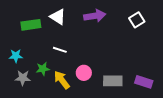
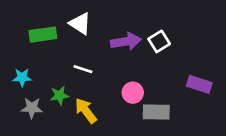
purple arrow: (95, 16) -> (126, 41), moved
white square: (137, 20) -> (159, 41), moved
pink circle: (84, 73) -> (133, 93), moved
purple rectangle: (144, 82) -> (199, 84), moved

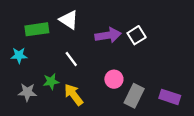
white line: (83, 69) -> (71, 59), turned 35
cyan star: (22, 77) -> (19, 55), moved
purple rectangle: (199, 84) -> (170, 97), moved
gray rectangle: (156, 112) -> (134, 96), turned -65

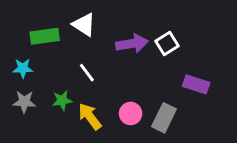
pink circle: (114, 79) -> (131, 113), moved
gray star: (27, 92) -> (24, 102), moved
purple rectangle: (170, 97) -> (196, 84), moved

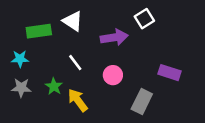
white square: (167, 44) -> (144, 19), moved
green star: (62, 100) -> (54, 86), turned -30
pink circle: (131, 113) -> (113, 75), moved

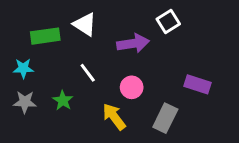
yellow arrow: (78, 100) -> (114, 117), moved

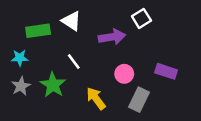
pink circle: (132, 87) -> (124, 74), moved
green star: (63, 101) -> (53, 85), size x1.5
gray star: (25, 102) -> (21, 86), turned -30

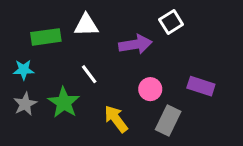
white triangle: (71, 21) -> (86, 25), turned -35

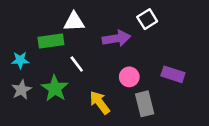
green rectangle: (46, 37) -> (51, 41), moved
gray rectangle: (168, 120) -> (145, 104), turned -40

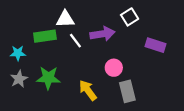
white line: (77, 64) -> (75, 41), moved
purple rectangle: (173, 74) -> (156, 45), moved
green star: (55, 88) -> (48, 78), turned -30

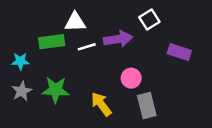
white line: (75, 41) -> (87, 47), turned -70

